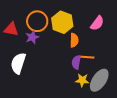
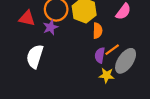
orange line: (87, 57) -> (112, 50), turned -40
gray ellipse: (99, 80) -> (126, 61), moved

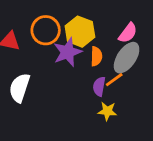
purple star: (51, 27) -> (68, 52), moved, size x1.5
gray ellipse: (126, 61) -> (127, 58), moved

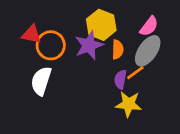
orange circle: (46, 30) -> (51, 45), moved
yellow star: (107, 111) -> (129, 104), size x1.4

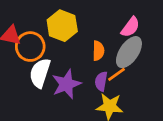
yellow hexagon: (101, 25) -> (62, 26), moved
purple star: (89, 45) -> (66, 84), moved
white semicircle: (41, 81) -> (40, 73), moved

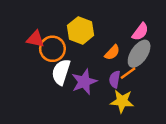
orange semicircle: (98, 51) -> (112, 52), turned 42

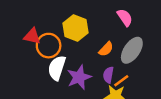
pink semicircle: (140, 32) -> (125, 17), moved, turned -72
orange line: (128, 73) -> (121, 81), moved

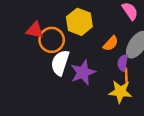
purple semicircle: (108, 75) -> (123, 63), moved
orange line: (121, 81) -> (126, 76), turned -56

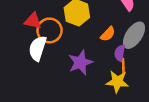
white semicircle: (60, 63) -> (38, 48), moved

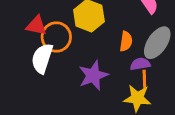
orange semicircle: (108, 34) -> (126, 41), turned -35
purple semicircle: (120, 53) -> (140, 64), turned 70

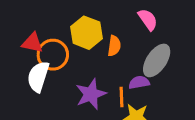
orange semicircle: (126, 41) -> (114, 46), moved
orange line: (144, 80) -> (122, 97), moved

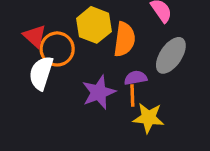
red triangle: (32, 43) -> (35, 36), turned 30
orange semicircle: (114, 46) -> (124, 39), size x1.5
purple semicircle: (139, 82) -> (136, 78), moved

